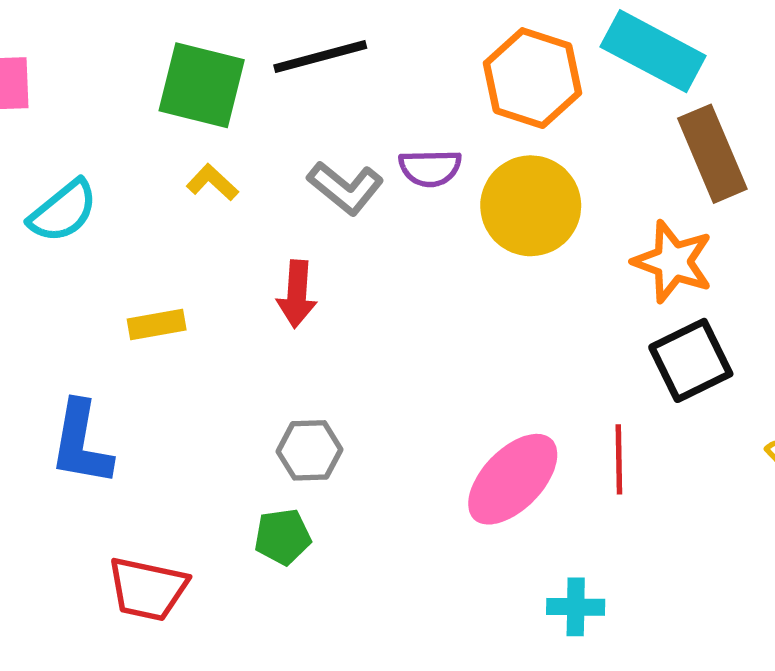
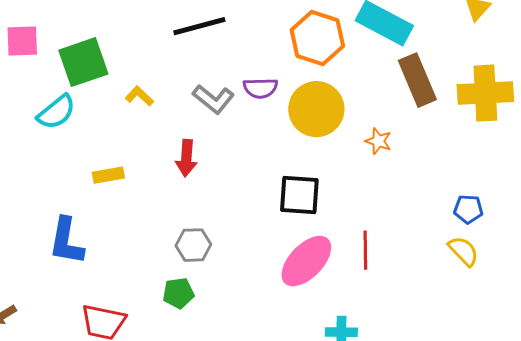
green square: (202, 85) -> (83, 62), moved, turned -33
orange star: (673, 262) -> (378, 141), moved, size x0.6
black square: (691, 360) -> (299, 195), moved, turned 30

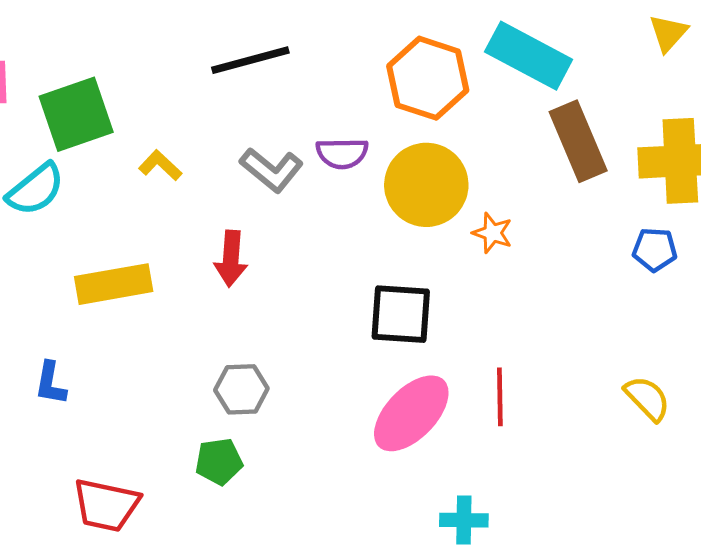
orange star: (378, 141) -> (492, 233), moved
yellow rectangle: (108, 175) -> (114, 284), size x1.6
blue pentagon: (468, 209) -> (655, 250), moved
blue L-shape: (66, 241) -> (51, 383), size x0.6

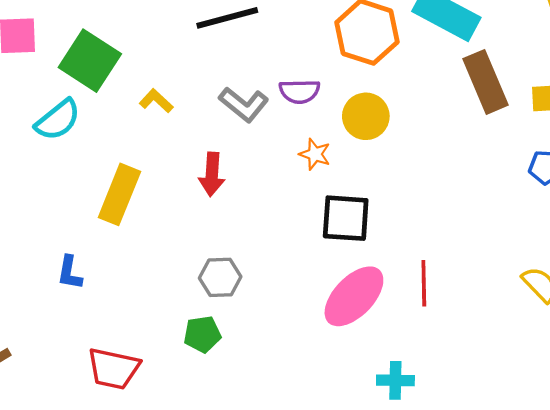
green square: (76, 114) -> (90, 61), turned -38
yellow circle: (426, 185) -> (366, 116), size x0.7
orange star: (492, 233) -> (315, 154), moved
yellow rectangle: (114, 284) -> (119, 194), turned -58

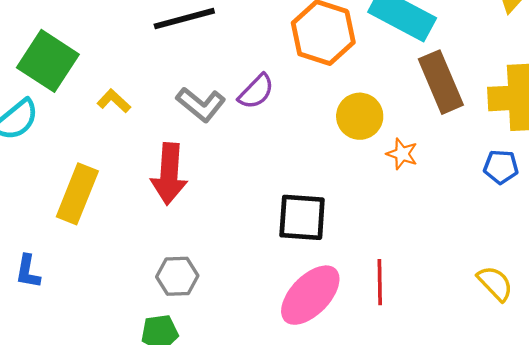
purple semicircle: (299, 91) -> (256, 91), turned -45
yellow circle: (366, 116) -> (360, 116), moved
orange star: (315, 154) -> (402, 154), moved
red arrow: (212, 174) -> (169, 174), size x1.4

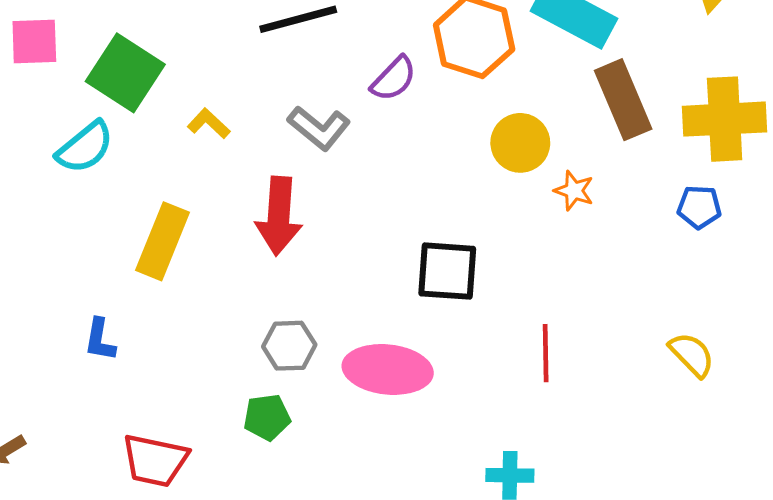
purple semicircle: (256, 91) -> (394, 79), moved
pink ellipse: (310, 295) -> (388, 369), moved, turned 52

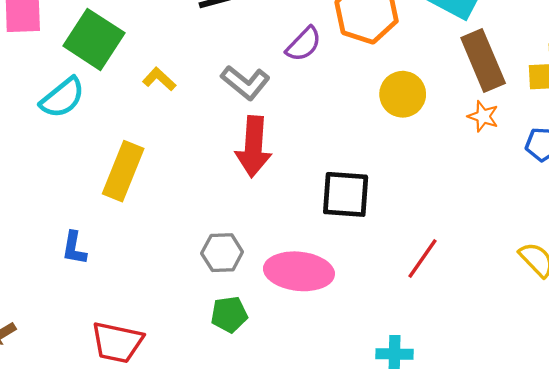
orange star: (574, 191) -> (483, 116), moved
red arrow: (279, 216) -> (254, 147), moved
red line: (546, 353) -> (422, 258), turned 36
green pentagon: (267, 417) -> (229, 314), moved

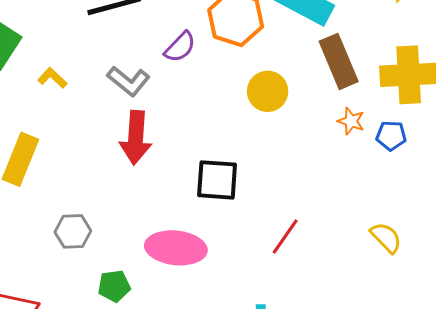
orange star: (483, 116) -> (351, 121), moved
gray hexagon: (222, 253) -> (73, 231), moved

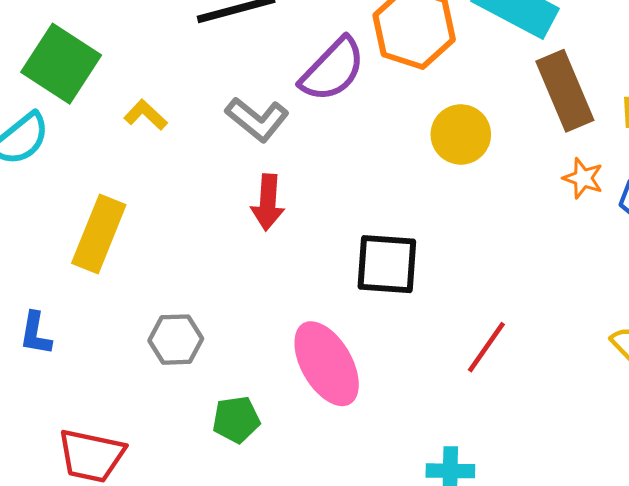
purple semicircle: (180, 47) -> (333, 70), size x1.4
red arrow: (136, 138) -> (268, 202), size x0.7
pink ellipse: (176, 248) -> (327, 364), turned 54

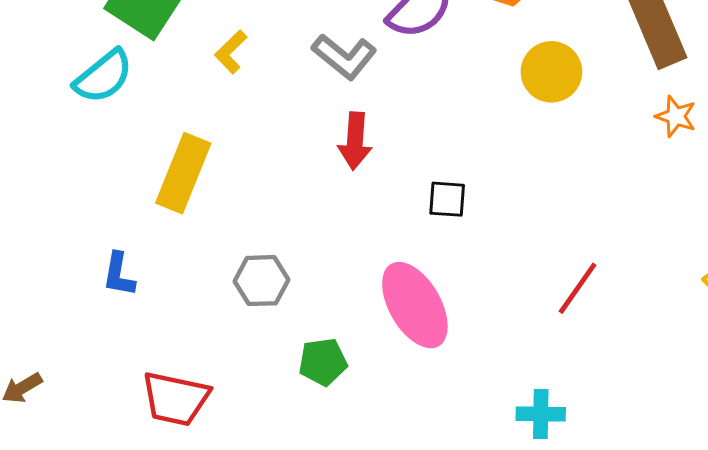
yellow L-shape: (146, 115) -> (231, 52), turned -87
black square: (387, 264) -> (447, 199), moved, size x0.6

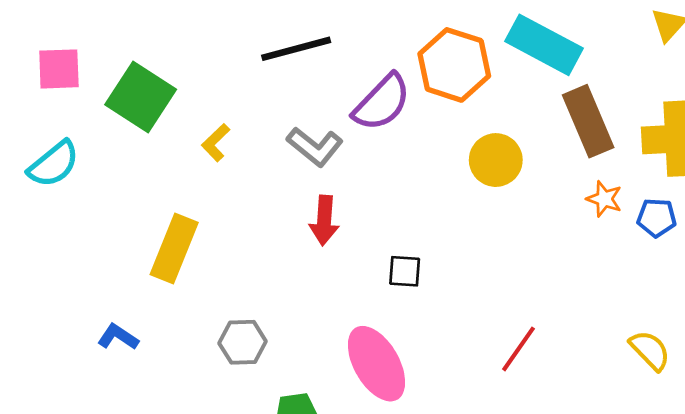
cyan semicircle: (103, 76) -> (54, 164), moved
blue L-shape: (119, 274) -> (118, 337), turned 114

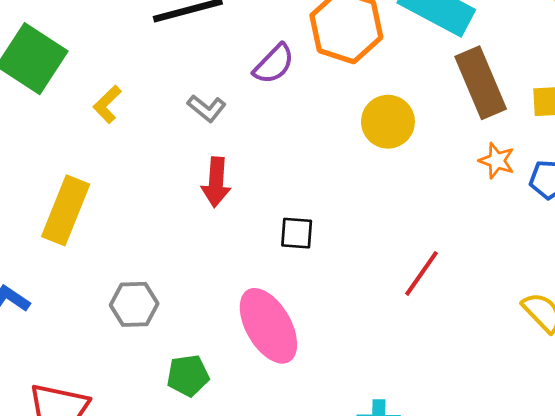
purple semicircle: (382, 102) -> (274, 64), size x0.7
gray L-shape: (315, 147) -> (207, 108), size x0.7
red line: (519, 349) -> (422, 273), moved

